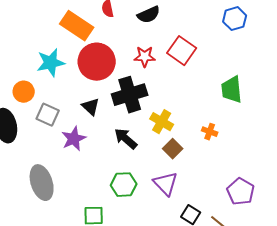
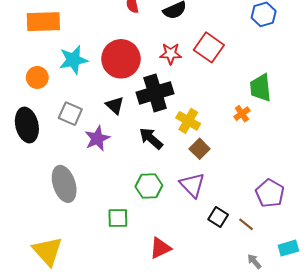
orange rectangle: (77, 26) -> (43, 22), moved, turned -36
orange circle: (24, 92) -> (37, 77), moved
orange cross: (210, 132) -> (242, 114), moved, turned 35

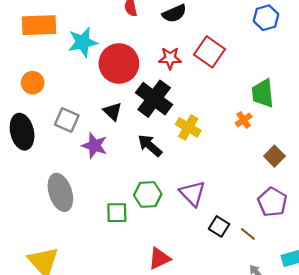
cyan star: (73, 60) -> (83, 42), moved
black cross: (155, 93) -> (154, 99), turned -36
purple star: (97, 138) -> (94, 146), turned -30
brown square: (200, 149) -> (274, 156), moved
green square: (118, 218) -> (117, 213), moved

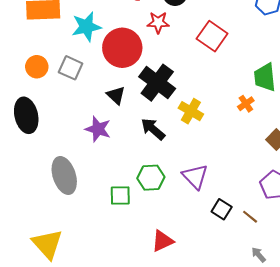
red star: (170, 58) -> (158, 22), moved
gray square: (67, 120) -> (71, 68), moved

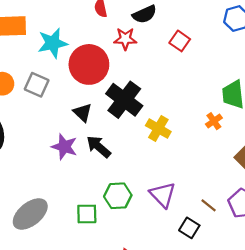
red square: (212, 36) -> (180, 41), moved, size x0.7
black arrow: (153, 129) -> (99, 147), moved
gray ellipse: (64, 175) -> (30, 214), moved, turned 69
brown line: (250, 217) -> (209, 205), moved

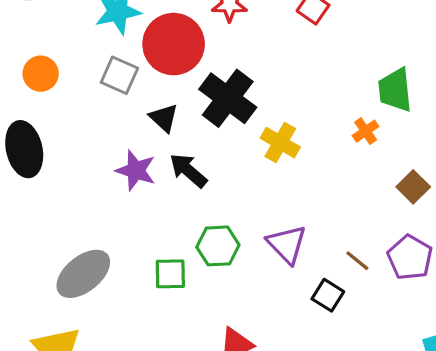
gray square: (37, 85) -> (119, 75), moved

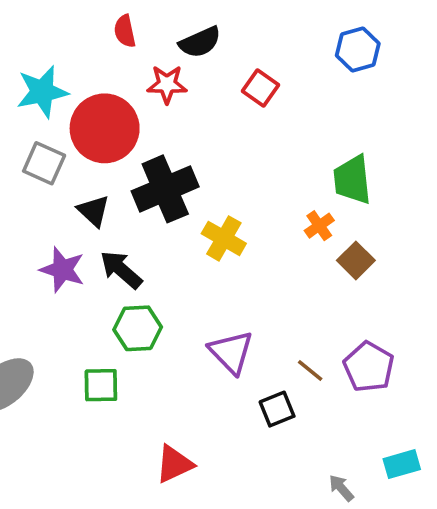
black cross: (228, 98) -> (165, 189), turned 30
brown square: (413, 187) -> (356, 260), moved
green hexagon: (218, 246) -> (138, 328), moved
black square: (328, 295) -> (277, 409), turned 36

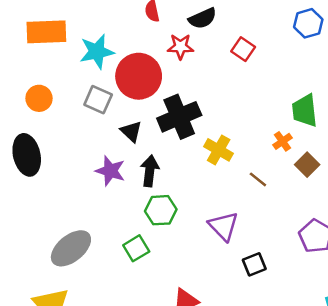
black arrow: (121, 270) -> (150, 171), turned 56
brown line: (310, 371) -> (258, 179), moved
green square: (101, 385) -> (136, 248), turned -30

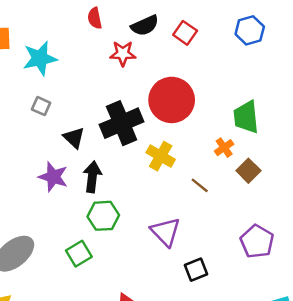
red square: (243, 49) -> (185, 33), moved
red circle: (139, 76) -> (172, 100), moved
gray square: (98, 100) -> (41, 106), size x0.7

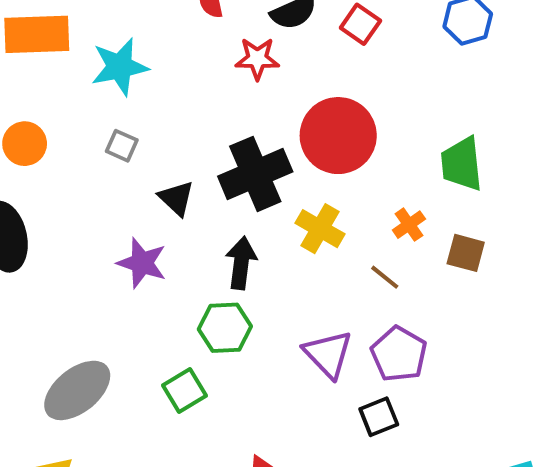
orange cross: (224, 148) -> (409, 225), moved
brown square: (248, 171) -> (466, 253), turned -30
black arrow: (92, 177) -> (241, 263), moved
purple pentagon: (257, 241) -> (399, 354), moved

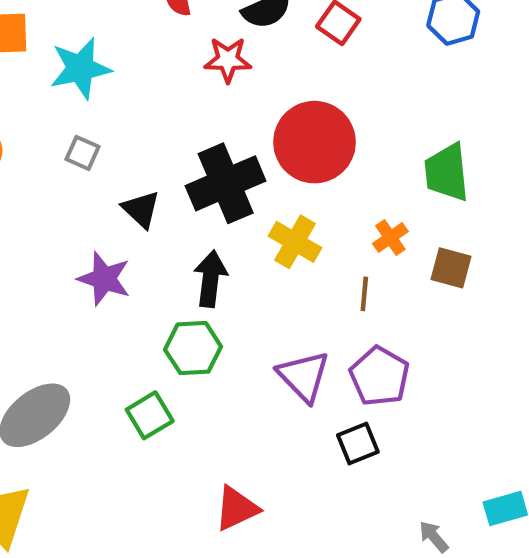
brown line: (385, 277) -> (364, 294), turned 56

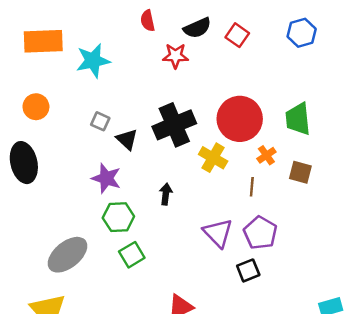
red circle: (314, 142) -> (240, 119), moved
gray square: (82, 153) -> (100, 121), moved
black arrow: (210, 279) -> (166, 194), moved, size x0.7
green hexagon: (193, 348) -> (118, 217), moved

